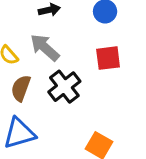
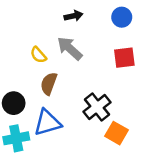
black cross: (64, 87) -> (97, 107), moved

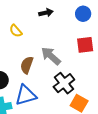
gray arrow: (70, 48) -> (51, 56), moved
yellow semicircle: (38, 55) -> (16, 31), moved

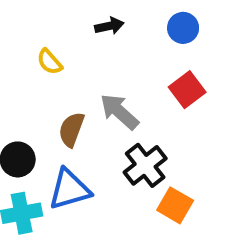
red square: (85, 45) -> (187, 90), turned -30

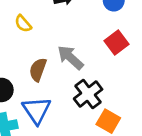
blue triangle: (69, 189) -> (37, 110), turned -48

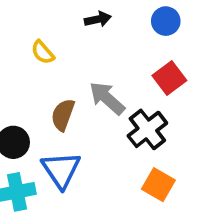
black cross: (88, 94) -> (147, 129), moved

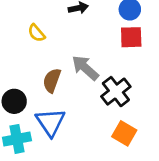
red square: (169, 78) -> (131, 37), moved, turned 35

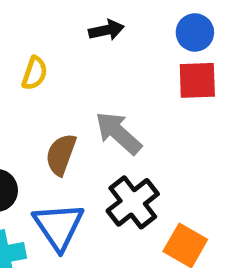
yellow semicircle: (36, 33) -> (35, 73), turned -120
black cross: (116, 92) -> (133, 202), moved

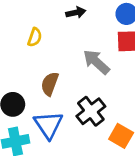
gray arrow: (118, 133) -> (96, 62), moved

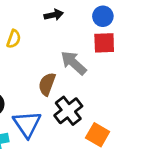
brown semicircle: (50, 84) -> (47, 84), moved

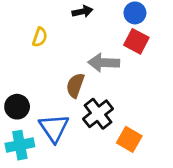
red square: (104, 43) -> (136, 41), turned 30
gray arrow: (74, 63) -> (104, 63), turned -40

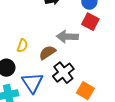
yellow semicircle: (40, 37) -> (22, 46), moved
brown semicircle: (75, 85) -> (47, 53), turned 36

